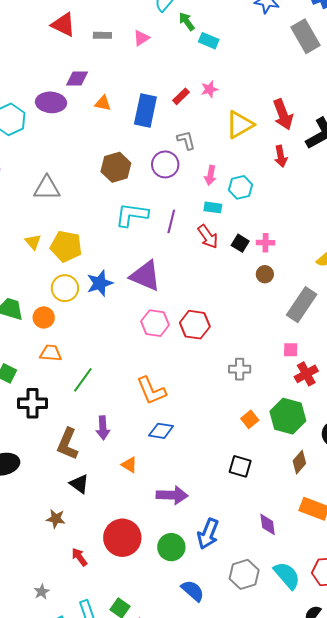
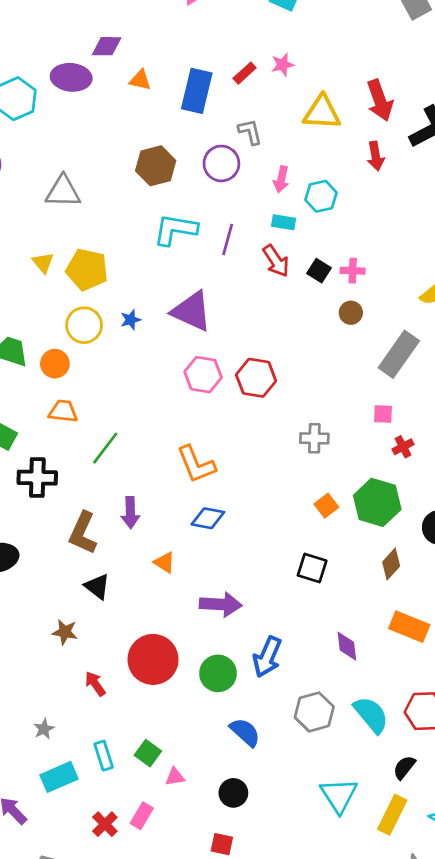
yellow triangle: (240, 125) -> (322, 113), turned 32
blue star: (100, 283) -> (131, 320), size x0.6
red cross: (306, 374) -> (403, 447), size x0.7

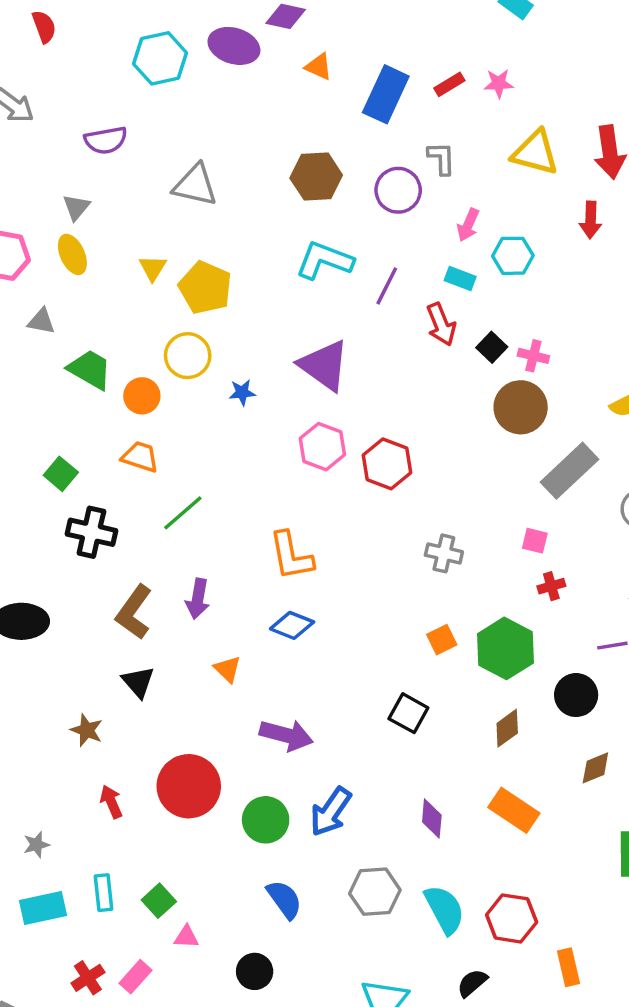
brown circle: (351, 313) -> (521, 407), size x1.8
blue star: (131, 320) -> (242, 392), moved

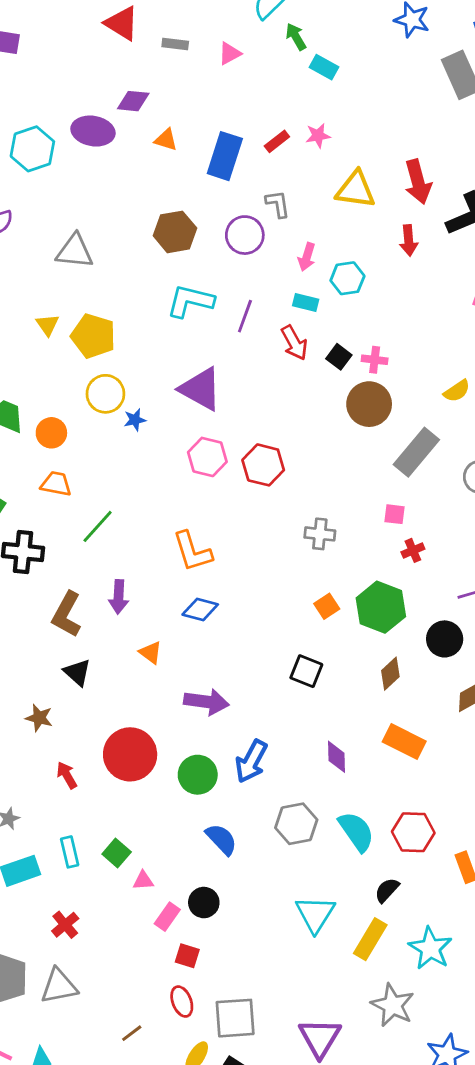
yellow circle: (188, 356) -> (105, 394), moved
pink rectangle: (135, 977) -> (167, 917), moved

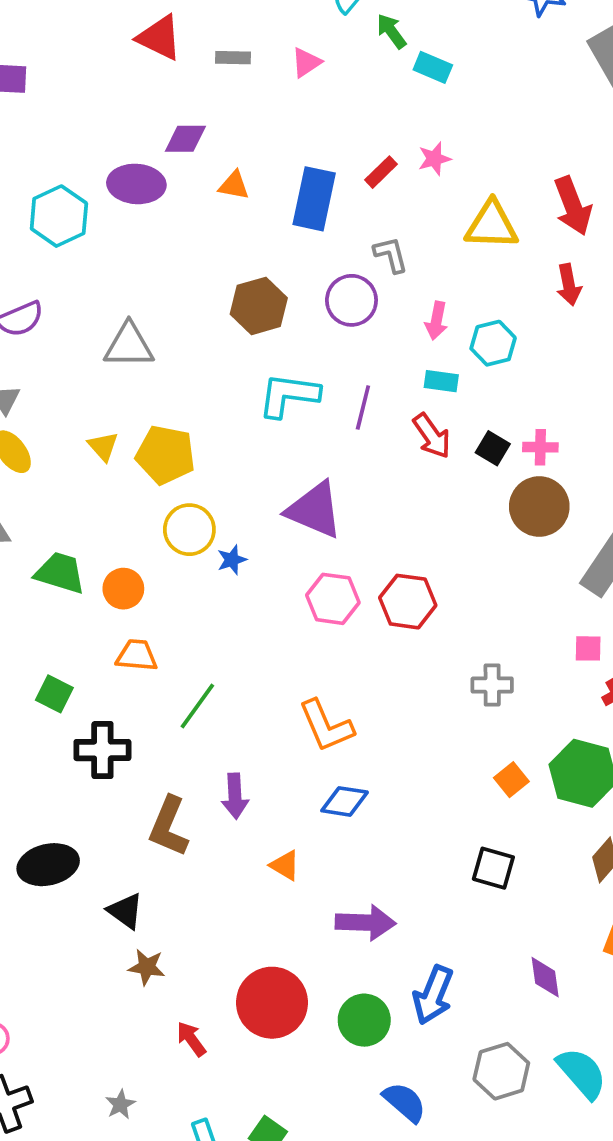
black triangle: (77, 672) -> (125, 911), moved

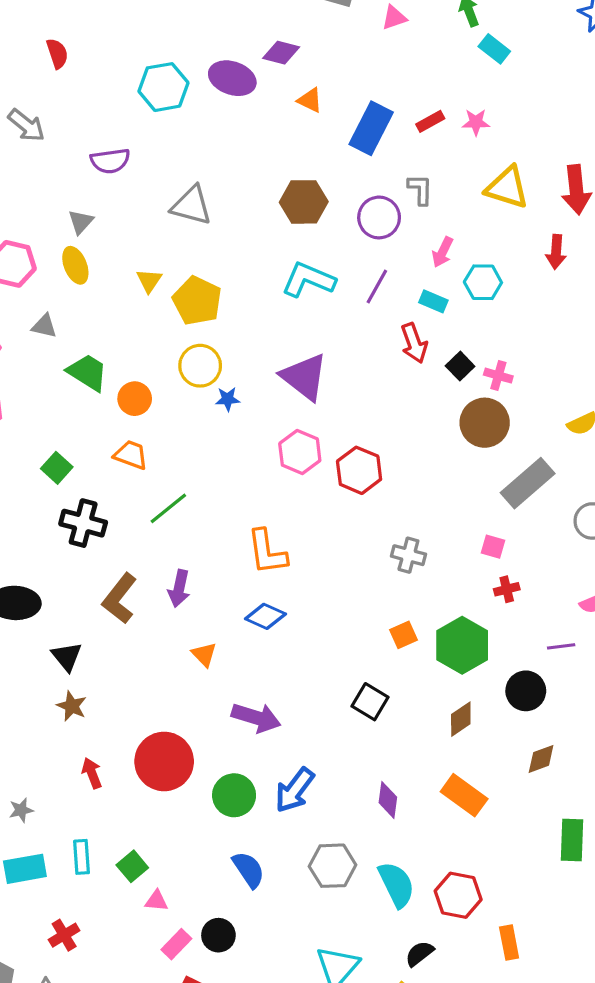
purple line: (363, 408) -> (377, 287), moved

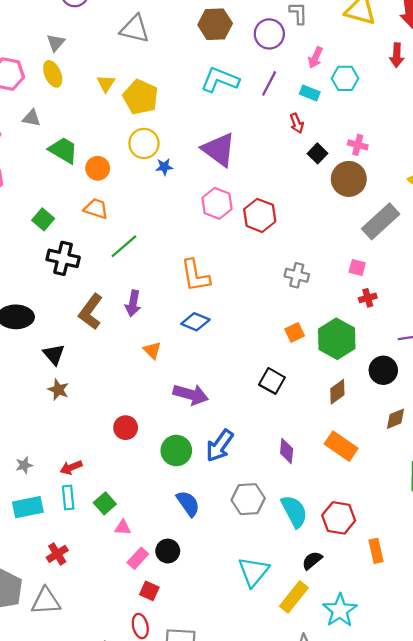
red arrow: (414, 343) -> (297, 123), size x0.7
black square: (460, 366) -> (317, 153), moved
red circle: (164, 761) -> (126, 428), size x0.6
red arrow: (92, 773) -> (71, 467), moved, turned -90

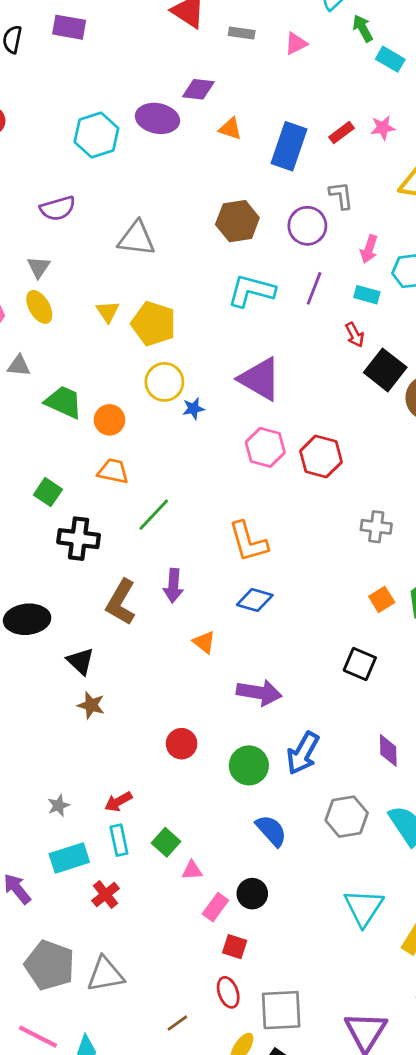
black square: (317, 153) -> (385, 370), size x1.6
red cross: (57, 554) -> (106, 895), moved

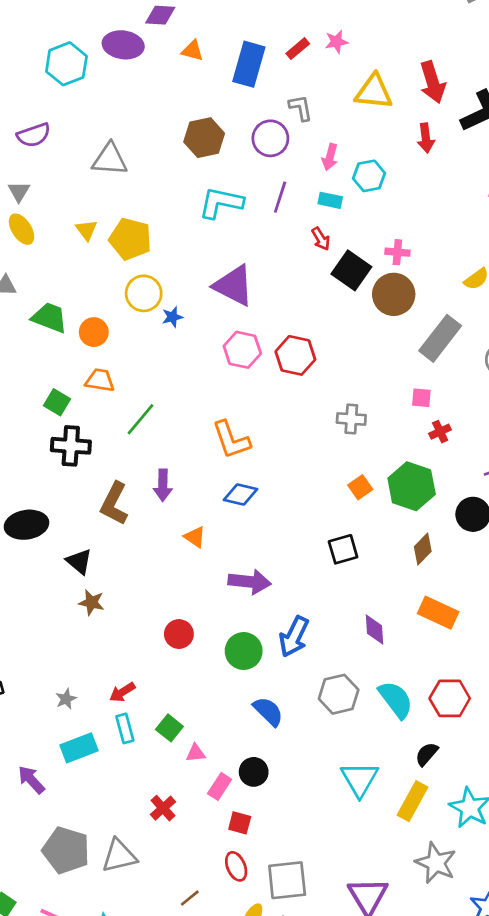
green square: (48, 492) -> (57, 402), moved
black square: (360, 664) -> (343, 549), turned -36
red cross: (106, 895) -> (163, 808), moved

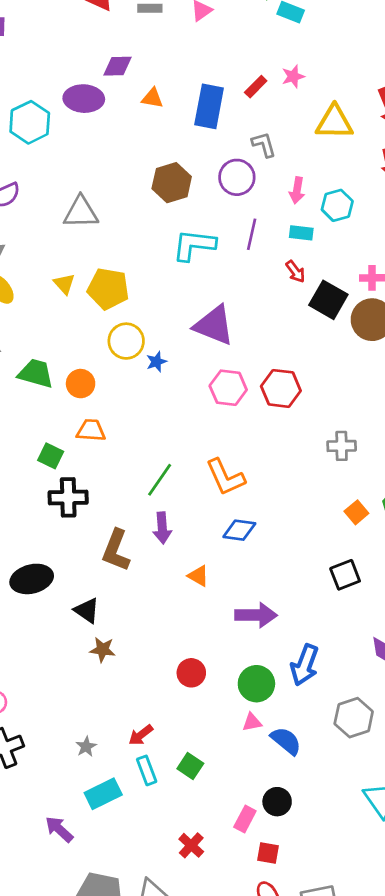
green line: (141, 419) -> (160, 480), moved
pink triangle: (196, 753) -> (252, 722), moved

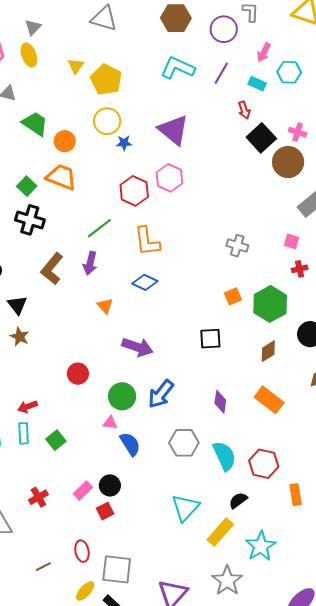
red hexagon: (281, 388) -> (134, 191), moved
orange trapezoid: (91, 430) -> (61, 177), size x1.4
red square: (268, 853) -> (105, 511), moved, turned 36

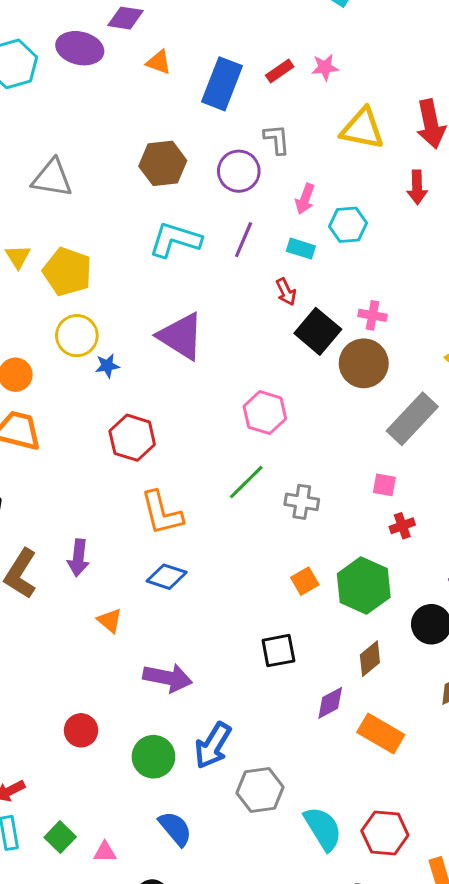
pink hexagon: (169, 178) -> (265, 413), moved
green line: (99, 228) -> (246, 482), moved
purple diamond: (220, 402) -> (330, 703), moved, turned 60
pink triangle: (110, 423) -> (105, 852), moved
gray hexagon: (184, 443) -> (260, 790), moved

